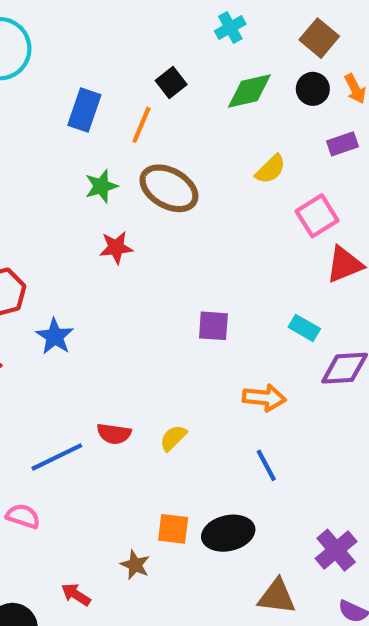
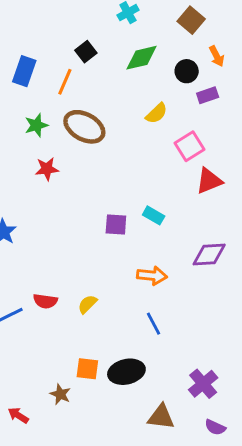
black circle: (313, 89) -> (187, 71), moved
cyan rectangle: (304, 328) -> (154, 215), moved

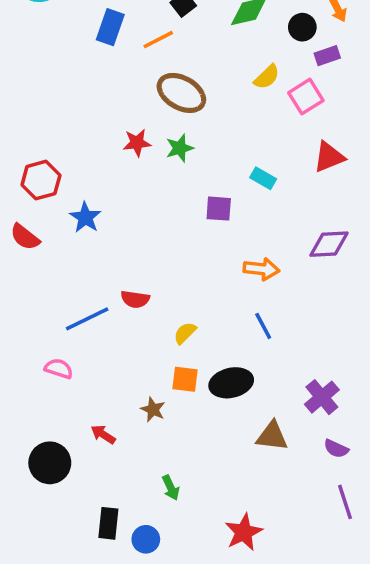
orange line: (65, 82) -> (158, 40), turned 40
green star: (36, 125) -> (180, 148), moved
pink square: (190, 146) -> (306, 97), moved
cyan rectangle: (154, 215) -> (263, 178), moved
yellow semicircle: (87, 304) -> (185, 333), moved

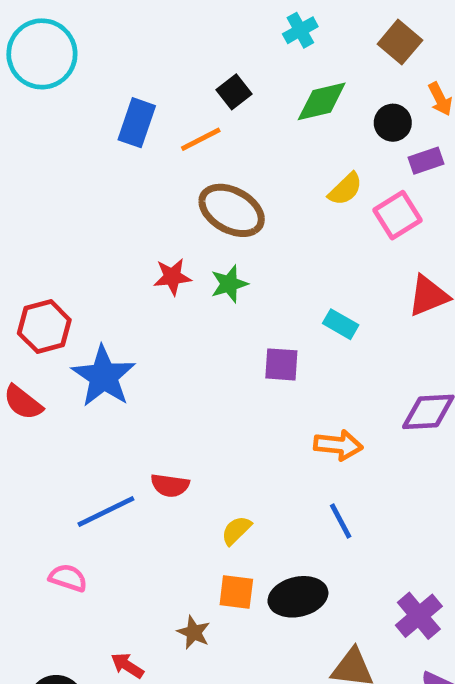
blue star: (85, 217) -> (104, 376), size x1.5

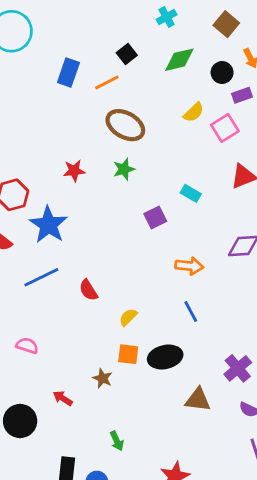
red star: (172, 277) -> (74, 171), moved
purple square: (281, 364) -> (155, 218), turned -30
red semicircle: (170, 485) -> (88, 290), turned 50
blue line: (106, 511) -> (41, 277), moved

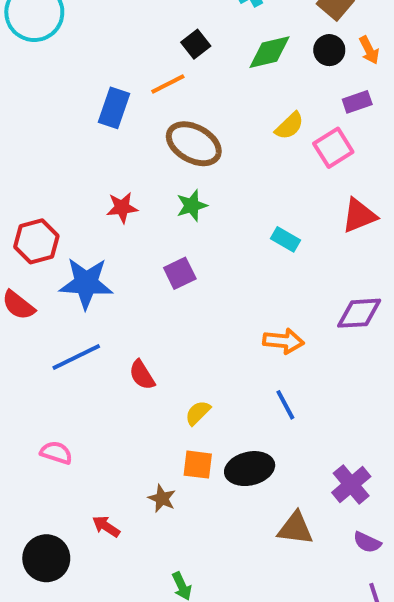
blue rectangle: (68, 72) -> (114, 108), moved
black circle: (222, 72) -> (329, 50), moved
purple square: (155, 218) -> (180, 273), moved
blue star: (48, 225) -> (86, 283), turned -30

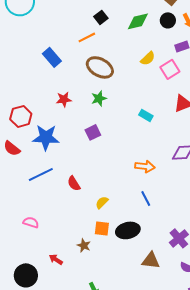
blue rectangle: (114, 108) -> (52, 57), moved, turned -60

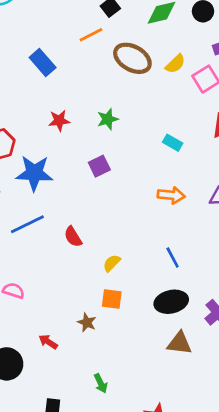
brown ellipse: (100, 67) -> (132, 58), moved
orange arrow: (145, 166) -> (171, 195), moved
black ellipse: (128, 230) -> (171, 302), moved

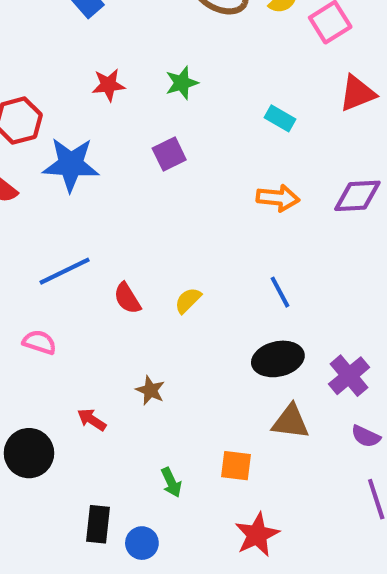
blue line: (27, 224) -> (65, 271), moved
red semicircle: (73, 237) -> (127, 298), moved
orange square: (112, 299) -> (236, 466), moved

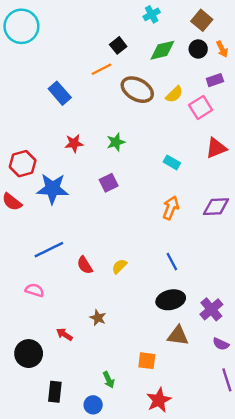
orange arrow: (278, 198) -> (171, 208), turned -75
green arrow: (171, 482) -> (109, 380), moved
black rectangle: (98, 524) -> (55, 392), moved

